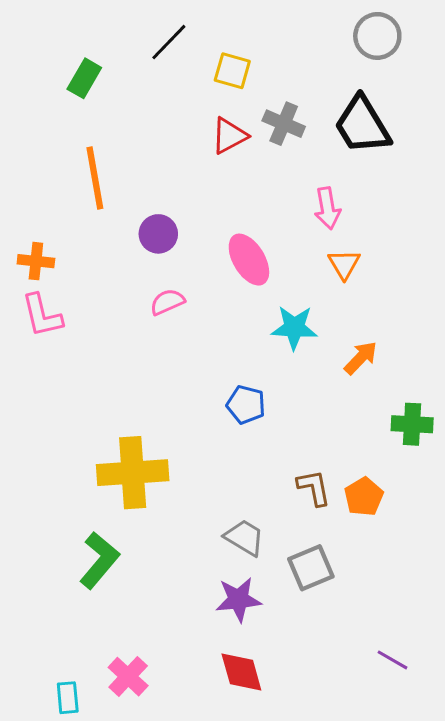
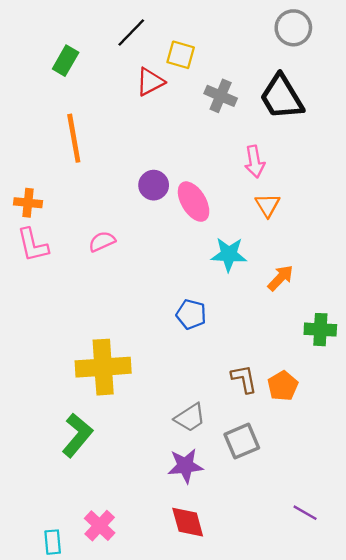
red triangle: (229, 136) -> (150, 82), moved
purple circle: (158, 234) -> (154, 185), moved
pink semicircle: (167, 302) -> (102, 241), moved
gray trapezoid: (244, 538) -> (190, 418), turned 116

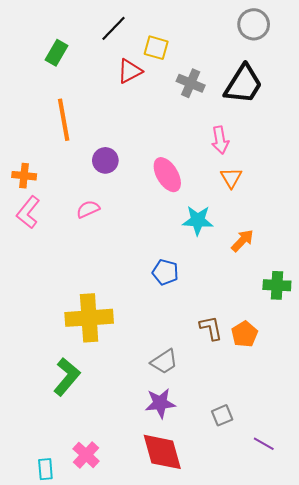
black trapezoid: (282, 97) -> (243, 84), turned -117
purple circle: (154, 185) -> (105, 160), moved
pink L-shape: (33, 245) -> (28, 212), turned 52
gray square: (242, 441) -> (222, 415), moved, size x0.7
red diamond: (188, 522) -> (162, 452), size x1.4

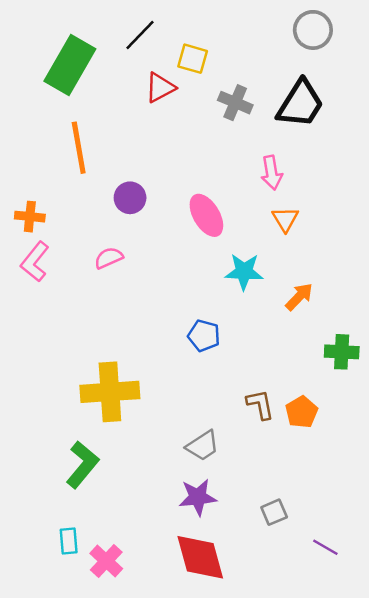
green rectangle: (57, 53) -> (70, 65), size x1.8
cyan rectangle: (45, 469) -> (69, 541), moved

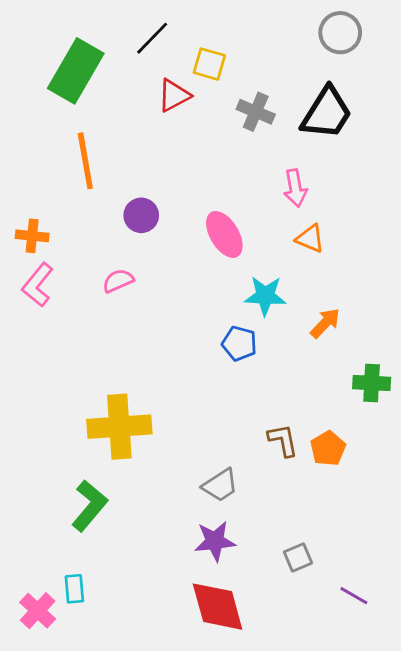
orange triangle: (285, 219) -> (310, 239), turned -36
blue pentagon: (204, 336) -> (239, 343), moved
pink cross: (106, 561) -> (38, 611), moved

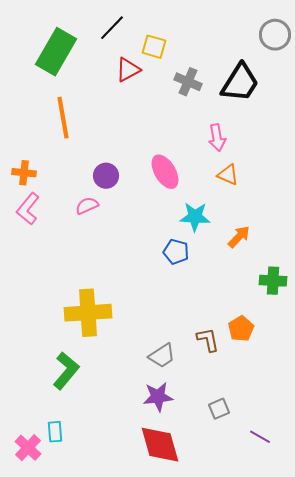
gray circle: (340, 33) -> (275, 35), moved
purple circle: (141, 215) -> (106, 176), moved
brown L-shape: (283, 440) -> (208, 340), moved

